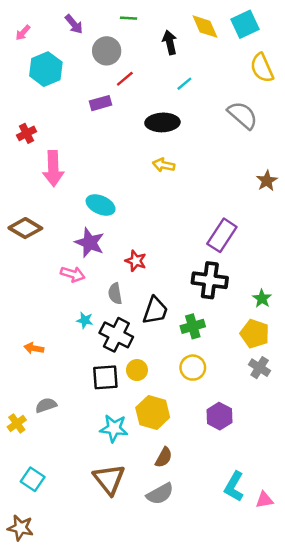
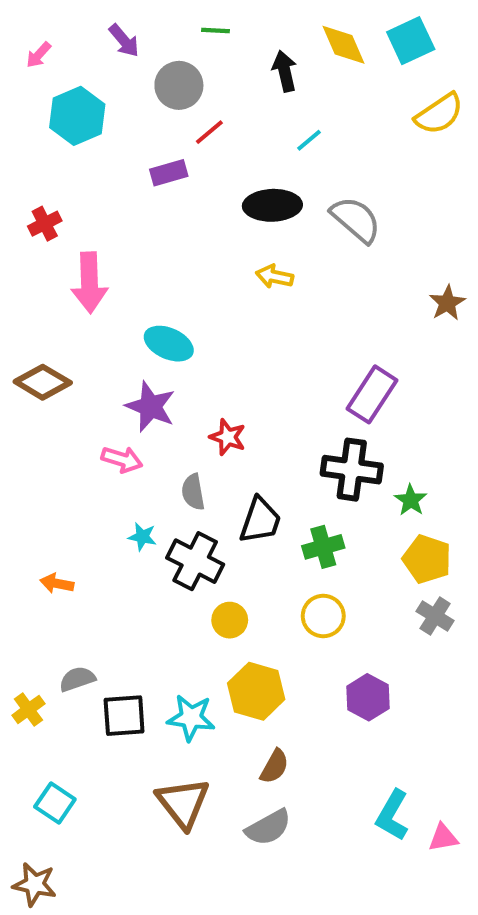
yellow semicircle: (262, 68) -> (439, 114), turned -100
gray semicircle: (243, 115) -> (356, 220), moved
green star: (262, 298) -> (411, 500), moved
black square: (105, 377) -> (124, 716), moved

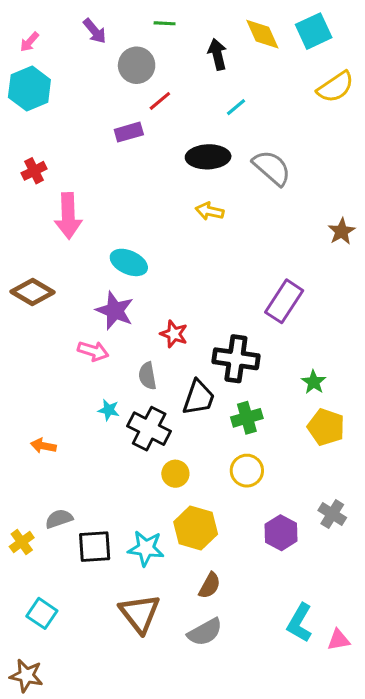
cyan hexagon: (77, 116) -> (29, 89), moved
black cross: (352, 470) -> (236, 359), moved
gray cross: (435, 616) -> (332, 514), moved

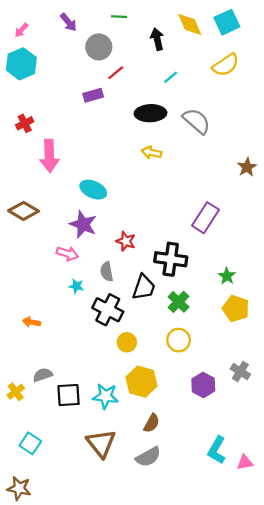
yellow semicircle: (335, 87) -> (226, 65), moved
cyan star: (109, 410) -> (76, 286), moved
green cross: (247, 418) -> (179, 302), turned -30

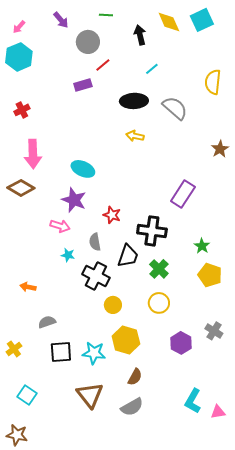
yellow semicircle: (226, 65) -> (213, 82), moved, turned 130
pink arrow: (49, 156) -> (33, 154), moved
gray semicircle: (43, 375) -> (47, 322), moved

